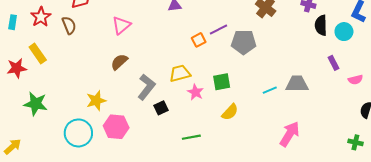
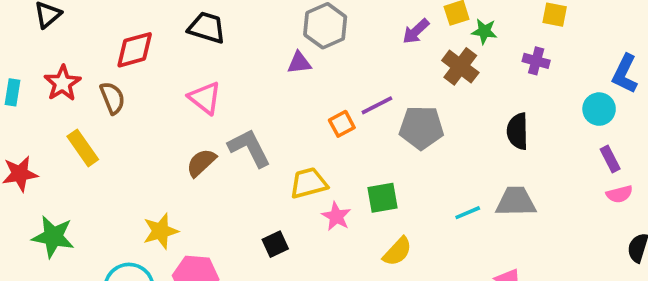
pink triangle: (121, 25) -> (205, 98), turned -42
black semicircle: (321, 25) -> (518, 131), moved
yellow rectangle: (38, 54) -> (83, 148), moved
purple rectangle: (333, 63) -> (610, 159), moved
gray L-shape: (146, 87) -> (249, 148), moved, turned -65

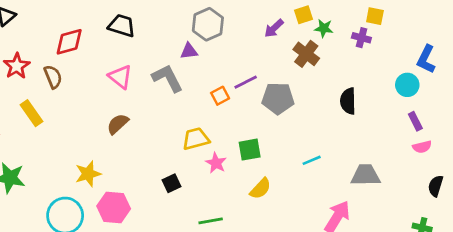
purple cross: (536, 61) -> (361, 38), moved
gray L-shape: (249, 148) -> (167, 78), moved
gray trapezoid: (516, 202) -> (366, 175), moved

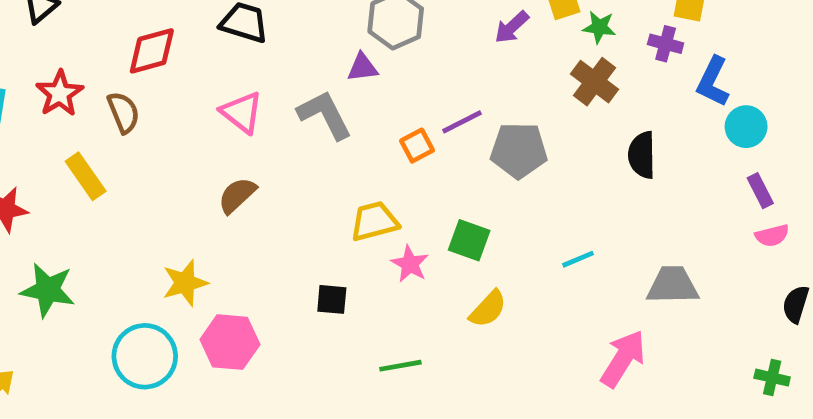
brown cross: (306, 54) -> (595, 82), moved
blue L-shape: (426, 59) -> (713, 82), moved
green square: (250, 150) -> (469, 240), turned 30
black square: (172, 183) -> (332, 299), turned 30

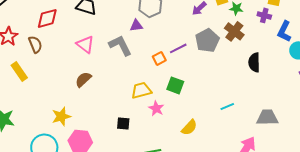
gray pentagon: (519, 150) -> (207, 40), moved, turned -30
green square: (469, 240) -> (175, 85), moved

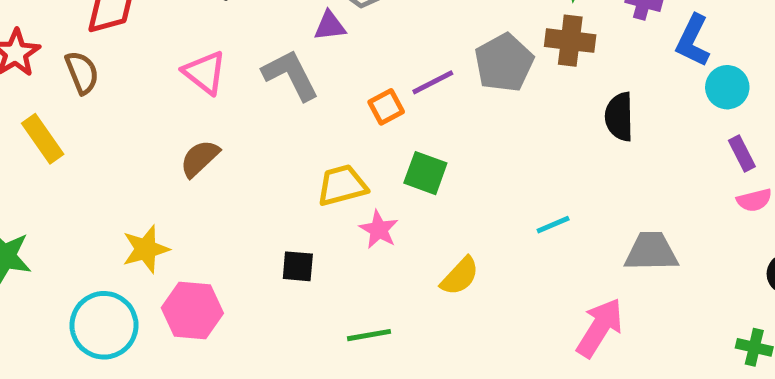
brown cross: (234, 31) -> (570, 41), turned -30

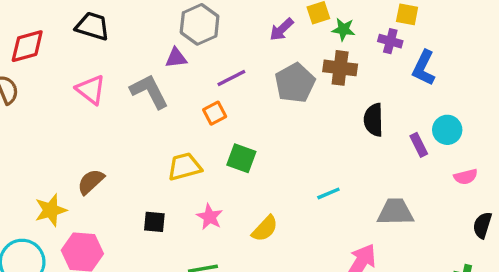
purple line: (433, 82) -> (231, 78), moved
cyan circle: (727, 87) -> (447, 130), moved
purple rectangle: (742, 153) -> (419, 145), moved
brown semicircle: (200, 158) -> (91, 182), moved
pink star: (379, 230) -> (210, 217), moved

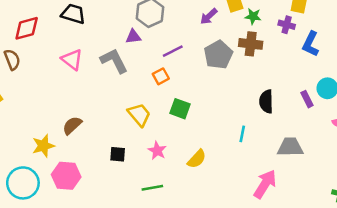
black semicircle: (374, 120) -> (266, 101), moved
yellow trapezoid: (184, 167) -> (139, 115), turned 65
cyan line: (328, 193) -> (242, 134), turned -56

